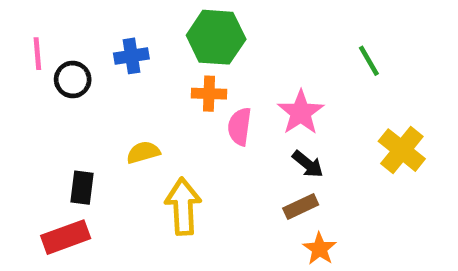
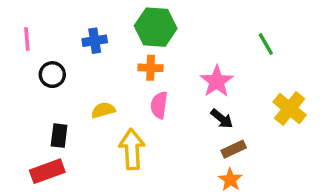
black circle: (73, 79) -> (52, 75), moved
pink semicircle: (240, 127) -> (159, 105), moved
brown rectangle: (301, 206) -> (234, 149), moved

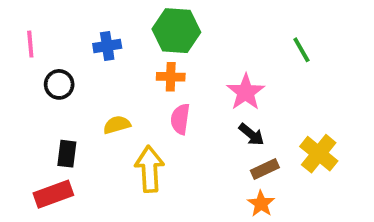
yellow cross: (290, 108) -> (319, 154), moved

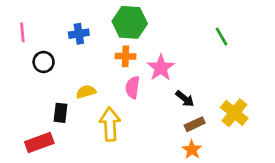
pink star: (246, 92) -> (161, 68), moved
black rectangle: (67, 154) -> (61, 113), moved

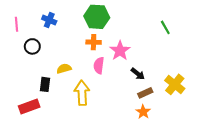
blue cross: (79, 34) -> (49, 20), moved, turned 32

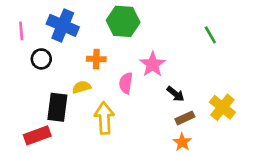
blue cross: (49, 20) -> (63, 25), size x1.6
orange cross: (94, 42) -> (96, 59), moved
black rectangle: (45, 84) -> (57, 107), size x1.5

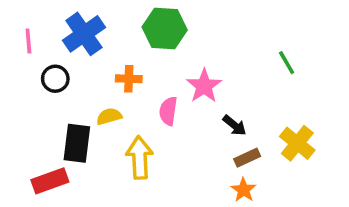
blue cross: (63, 25) -> (84, 34), turned 32
green line: (210, 35) -> (287, 63), moved

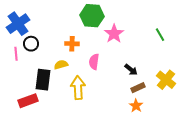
blue cross: (84, 34) -> (18, 24), moved
pink line: (28, 41) -> (16, 54), moved
pink star: (204, 86) -> (114, 34), moved

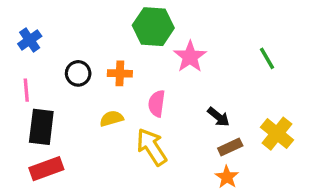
blue cross: (18, 24) -> (30, 40), size x0.6
black circle: (31, 44) -> (78, 73), moved
yellow semicircle: (61, 65) -> (112, 119), moved
black rectangle: (43, 80) -> (41, 127), moved
yellow arrow: (78, 88) -> (152, 147), moved, turned -30

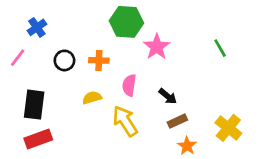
blue cross: (30, 40) -> (37, 27), moved
pink line: (26, 90) -> (18, 58), moved, turned 42
black arrow: (218, 117) -> (168, 96), moved
yellow cross: (277, 134) -> (228, 128), moved
brown rectangle: (230, 147) -> (177, 121), moved

